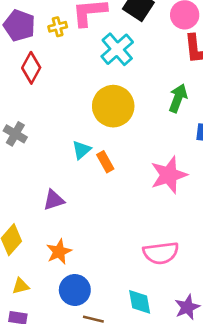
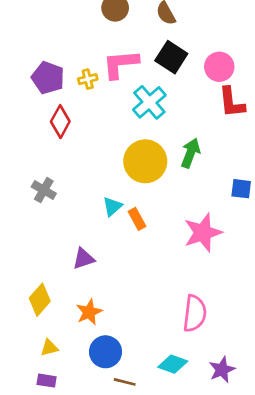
green arrow: (178, 98) -> (190, 153), moved
pink semicircle: (161, 253) -> (195, 313), turned -76
cyan diamond: (140, 302) -> (173, 364), turned -60

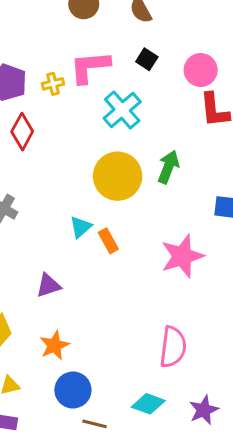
black square: (171, 57) -> (147, 59), size x0.6

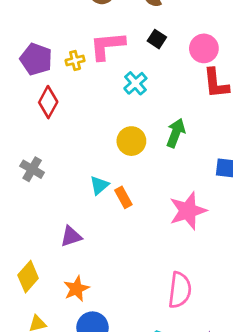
cyan cross: (122, 110) -> (135, 83), size x0.7
yellow circle: (118, 176) -> (131, 141), size x0.7

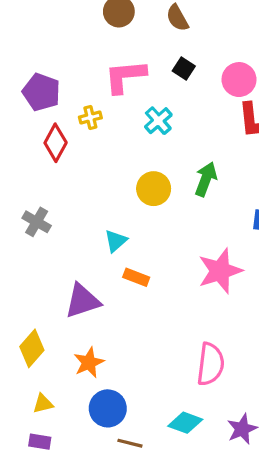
yellow cross: (75, 60) -> (90, 117), moved
orange rectangle: (123, 197) -> (136, 277), moved, turned -40
purple triangle: (71, 236) -> (82, 301), size x1.4

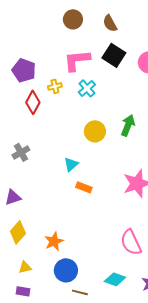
black square: (184, 68) -> (114, 55), size x1.6
cyan cross: (158, 121) -> (87, 88), moved
gray cross: (37, 222) -> (21, 152), turned 30
purple triangle: (82, 301) -> (13, 197), moved, size x0.7
pink semicircle: (211, 364) -> (131, 242), turned 148

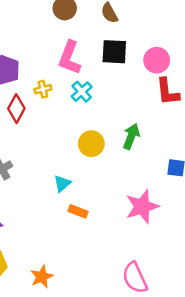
black square: (114, 55) -> (114, 52), turned -30
pink L-shape: (77, 60) -> (70, 58), turned -64

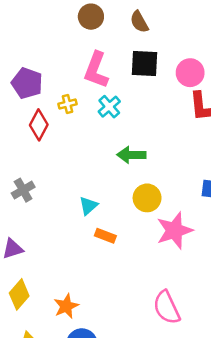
green arrow: (131, 136) -> (131, 155), moved, turned -110
yellow circle: (91, 144) -> (147, 198), moved

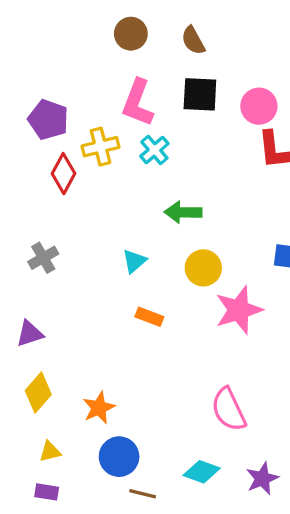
yellow cross: (67, 104) -> (101, 147), size x1.5
cyan triangle: (88, 206) -> (134, 261), moved

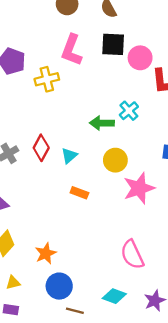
pink circle: (259, 106) -> (140, 58), moved
cyan cross: (154, 150) -> (129, 111), moved
red diamond: (63, 174) -> (41, 148), moved

